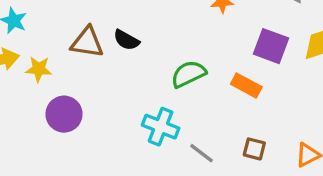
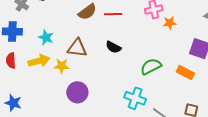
brown triangle: (87, 42) -> (77, 48), moved

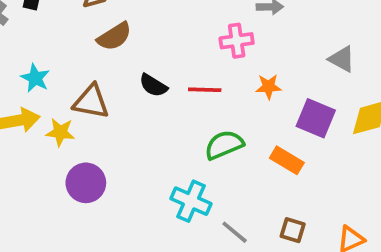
red line: (113, 14) -> (205, 90), moved
orange star: (170, 23) -> (269, 87), moved
black semicircle: (113, 47) -> (153, 85), moved

